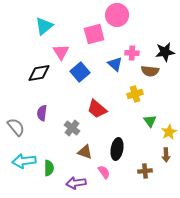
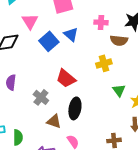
blue triangle: (115, 64) -> (71, 34), moved
black ellipse: (117, 149) -> (75, 108), moved

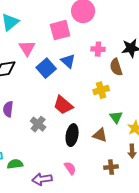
brown semicircle: (119, 40) -> (116, 67), turned 66
brown triangle: (54, 121) -> (100, 135), moved
green semicircle: (18, 137) -> (15, 164), turned -98

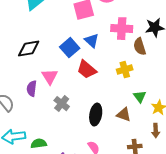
pink triangle: (27, 48) -> (50, 77), moved
pink cross: (98, 49) -> (122, 29), size x1.5
red trapezoid: (63, 105) -> (87, 70), moved

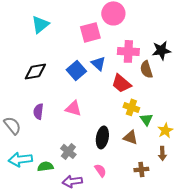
red trapezoid: (87, 70) -> (121, 83), moved
yellow cross: (125, 70) -> (131, 107), moved, turned 35
pink triangle: (50, 77) -> (73, 108), moved, turned -42
gray cross: (62, 104) -> (68, 151), moved

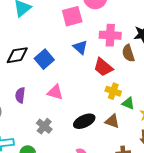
blue square: (76, 70) -> (44, 59), moved
green triangle: (146, 119) -> (128, 103), turned -32
black ellipse: (102, 137) -> (84, 121), turned 55
gray cross: (68, 151) -> (44, 126), moved

